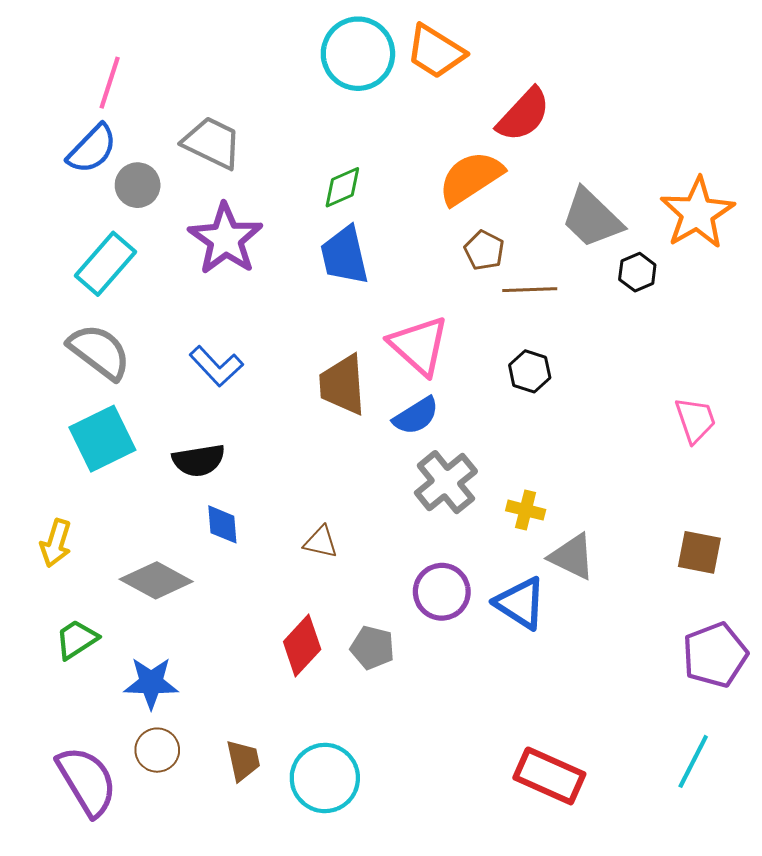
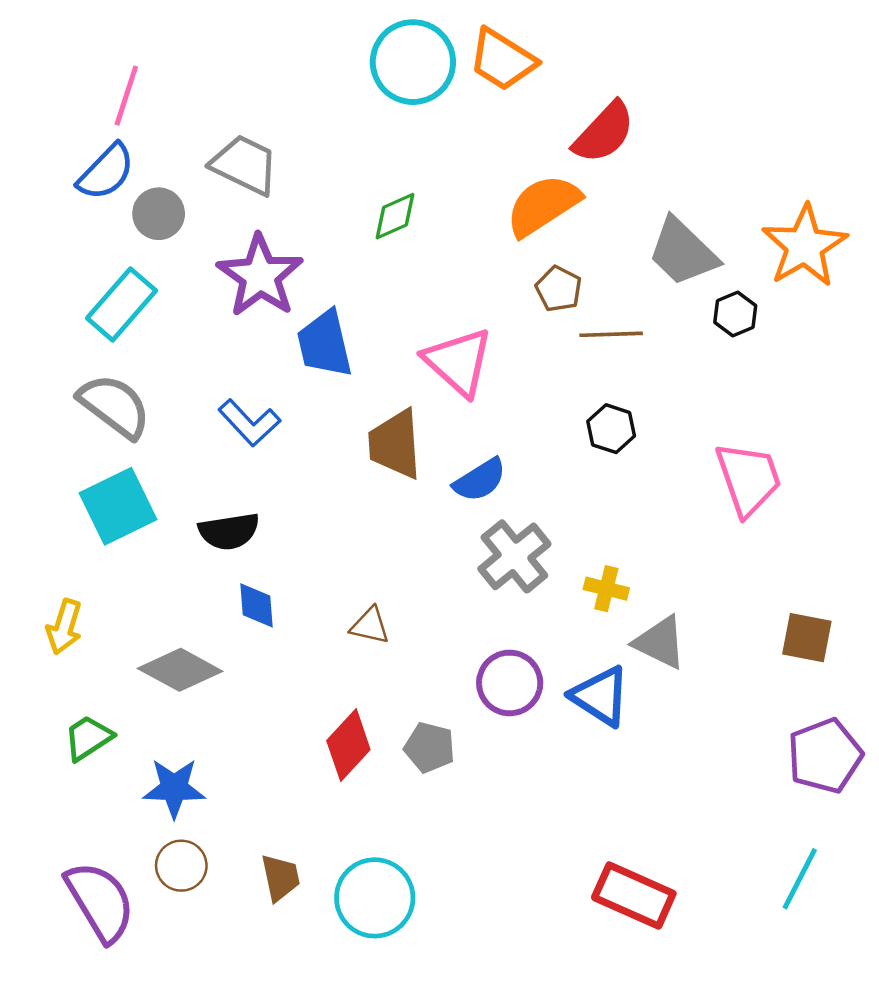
blue trapezoid: (345, 255) -> (325, 344), moved
pink triangle: (419, 345) -> (458, 362), moved
pink trapezoid: (695, 420) -> (748, 479), moved, size x1.4

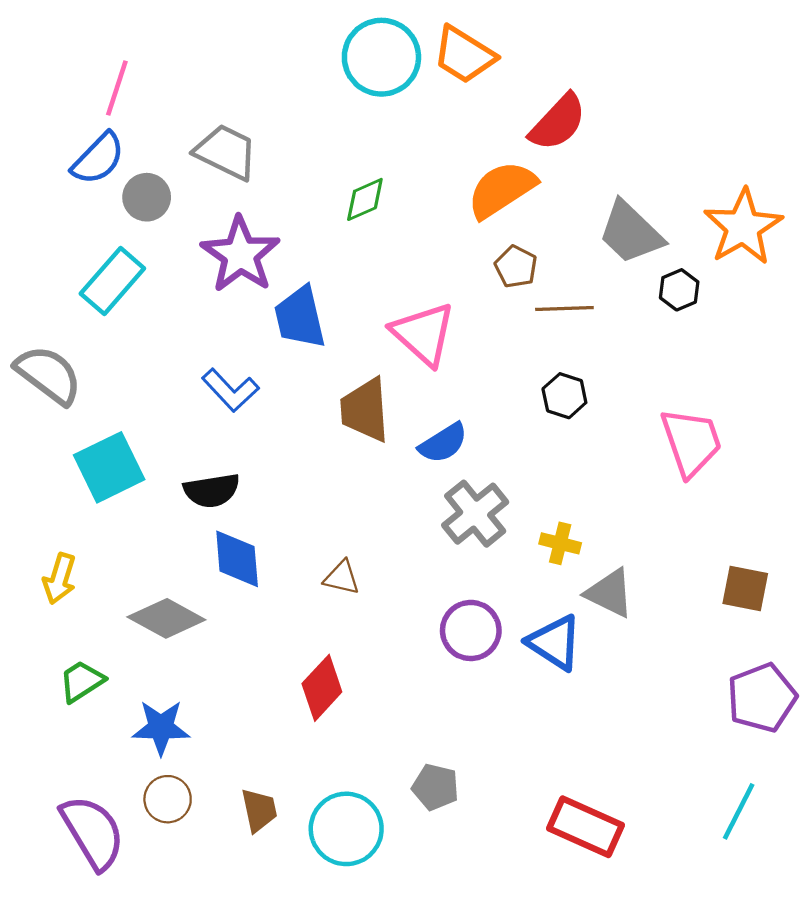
gray semicircle: (114, 406) -> (49, 375), moved
blue diamond: (257, 605) -> (237, 559), size x1.4
gray pentagon: (430, 747) -> (435, 787), moved

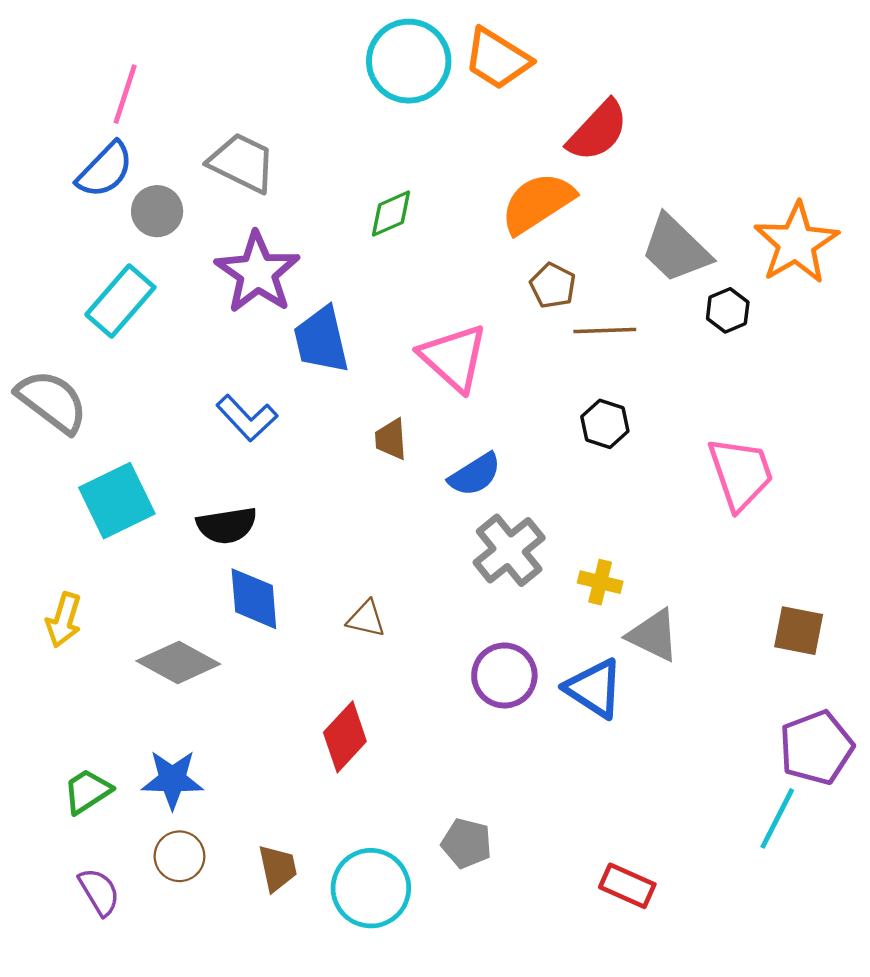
brown trapezoid: (365, 410) -> (391, 439), size x0.6
green trapezoid: (82, 681) -> (87, 791), moved
cyan line: (739, 811) -> (777, 818), moved
red rectangle: (585, 827) -> (627, 886), size x0.7
purple semicircle: (93, 832) -> (99, 892), size x0.6

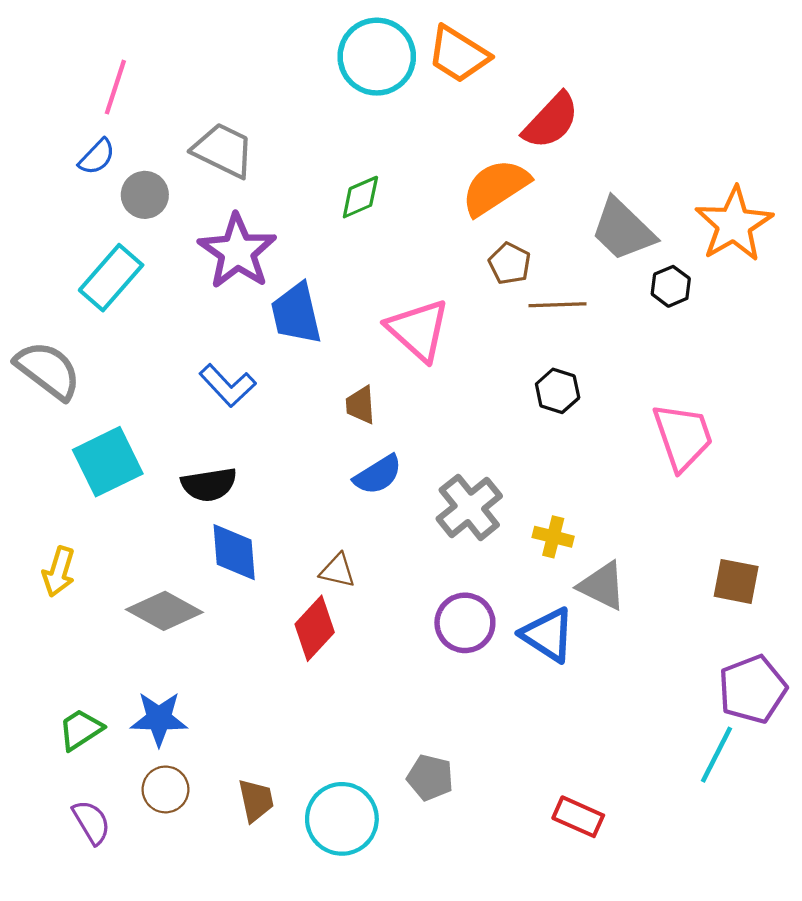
blue semicircle: (105, 170) -> (97, 157), size x0.7
blue semicircle: (475, 475) -> (378, 475), moved
red diamond: (345, 737) -> (315, 628), moved

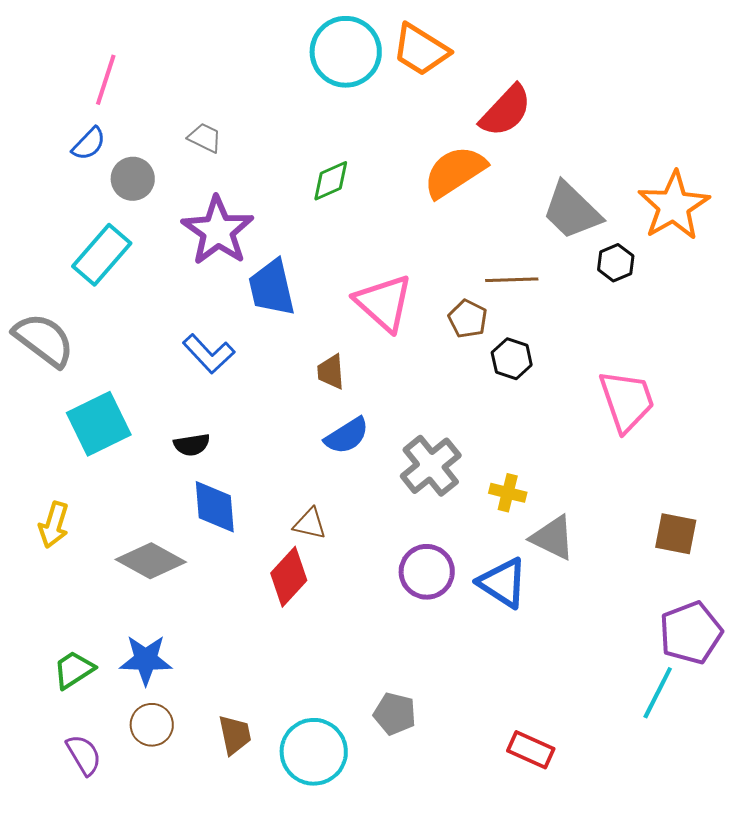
gray trapezoid: (223, 150) -> (205, 138), size x0.6
brown pentagon: (510, 263) -> (468, 319), moved
black semicircle: (209, 485) -> (192, 445), size x0.7

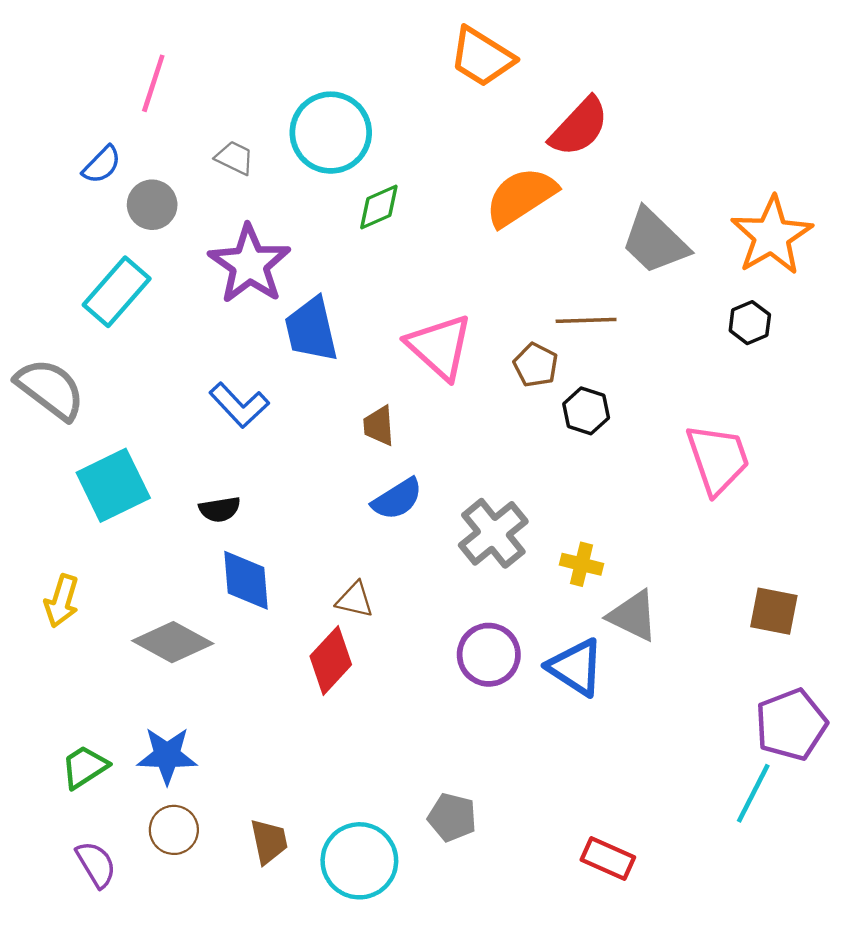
cyan circle: (346, 52) -> (331, 133), moved
pink line: (106, 80) -> (153, 83), moved
black hexagon: (616, 263) -> (750, 323), moved

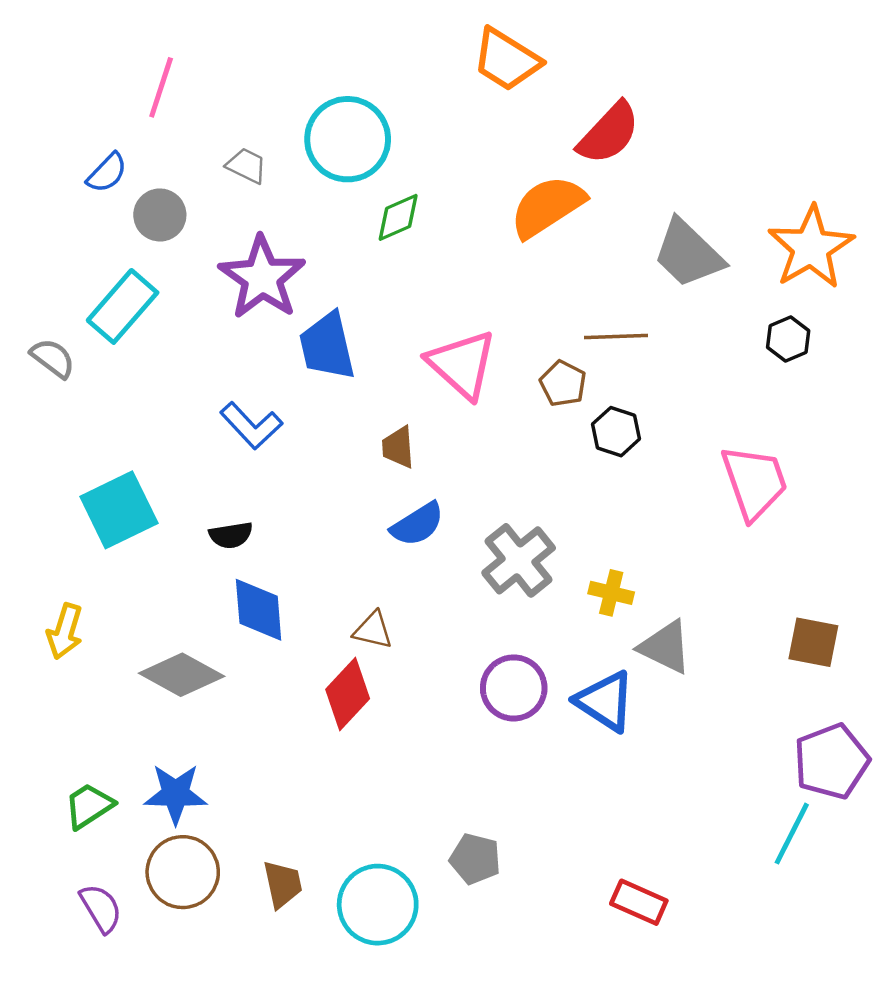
gray semicircle: (50, 389) -> (53, 358), moved, size x0.6
brown circle: (174, 830) -> (183, 872), size x1.4

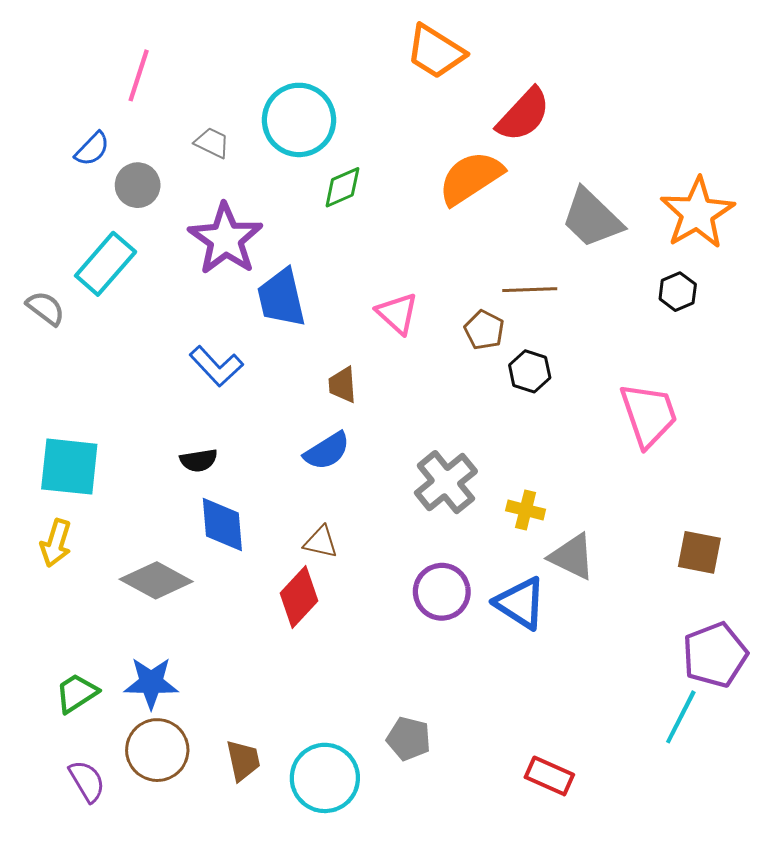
pink triangle: (462, 364) -> (397, 313), size x0.7
cyan square: (119, 510) -> (69, 467), moved, turned 32
blue semicircle: (417, 524) -> (327, 451), moved

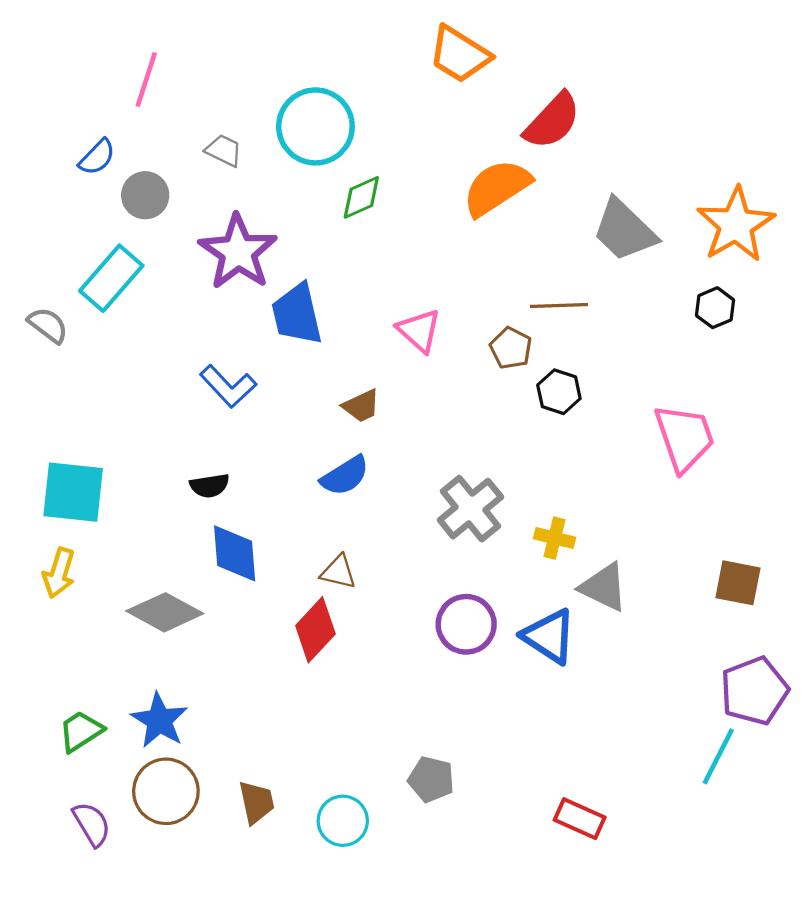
brown trapezoid: (342, 385) -> (361, 406), turned -111
blue star: (151, 683) -> (159, 720), turned 30
cyan circle: (325, 778) -> (343, 821), size x0.7

